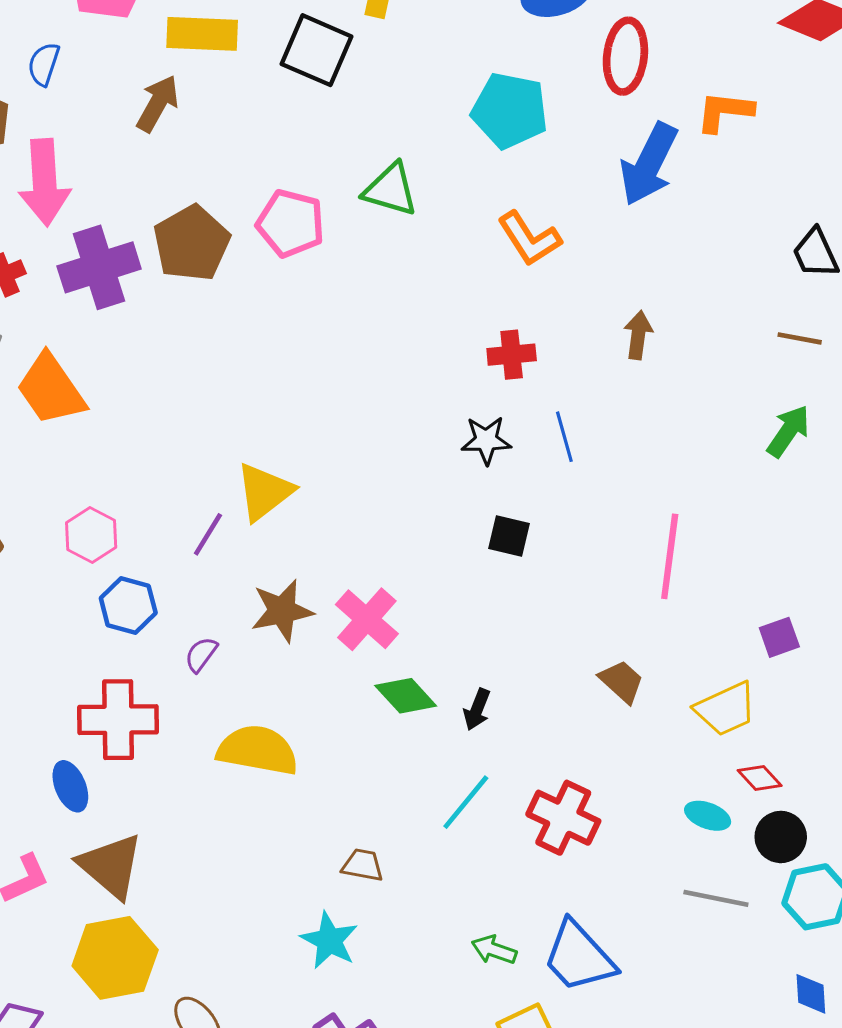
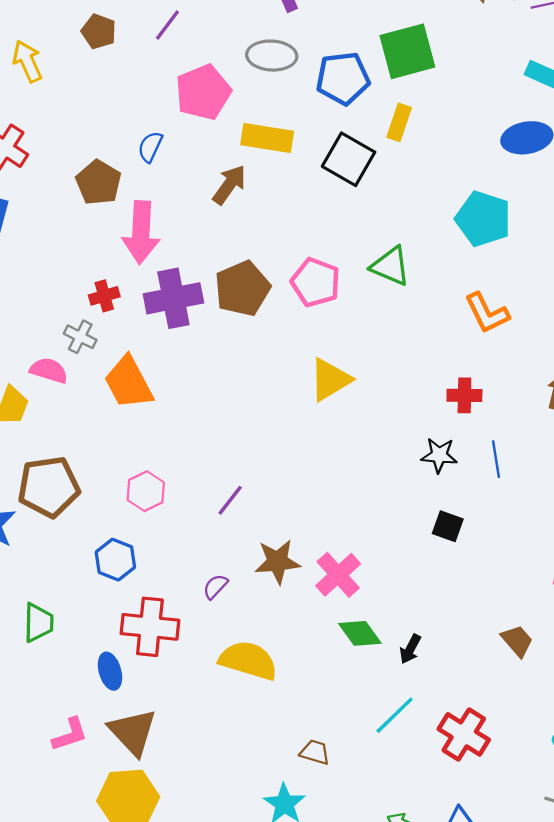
yellow triangle: (264, 492) -> (330, 380), moved
blue hexagon: (128, 606) -> (115, 560), moved

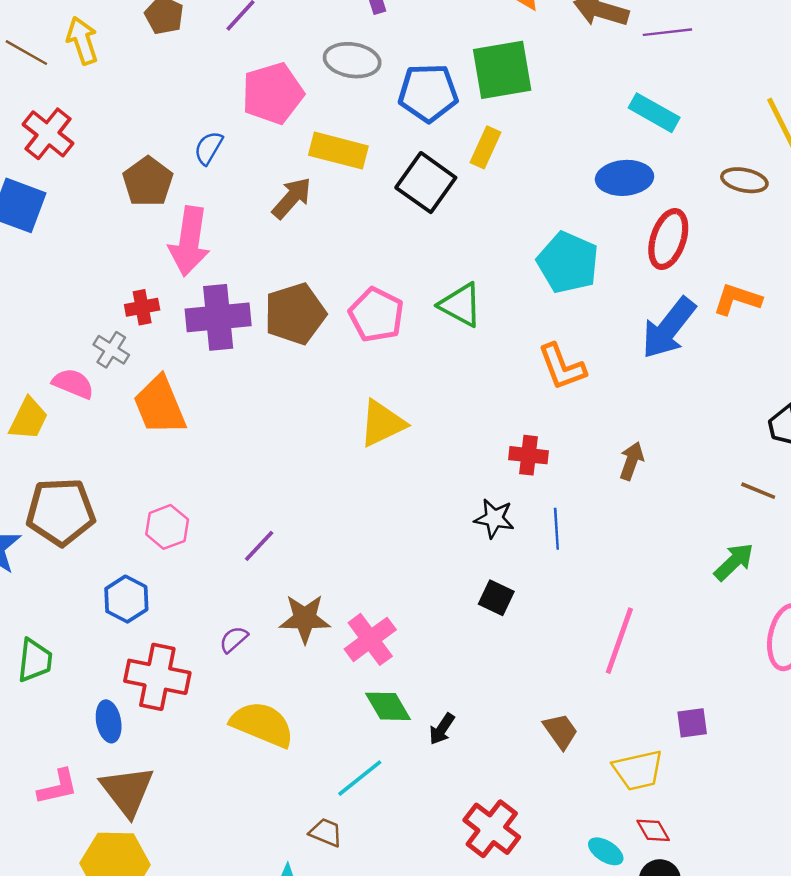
cyan line: (395, 715) -> (360, 778), moved

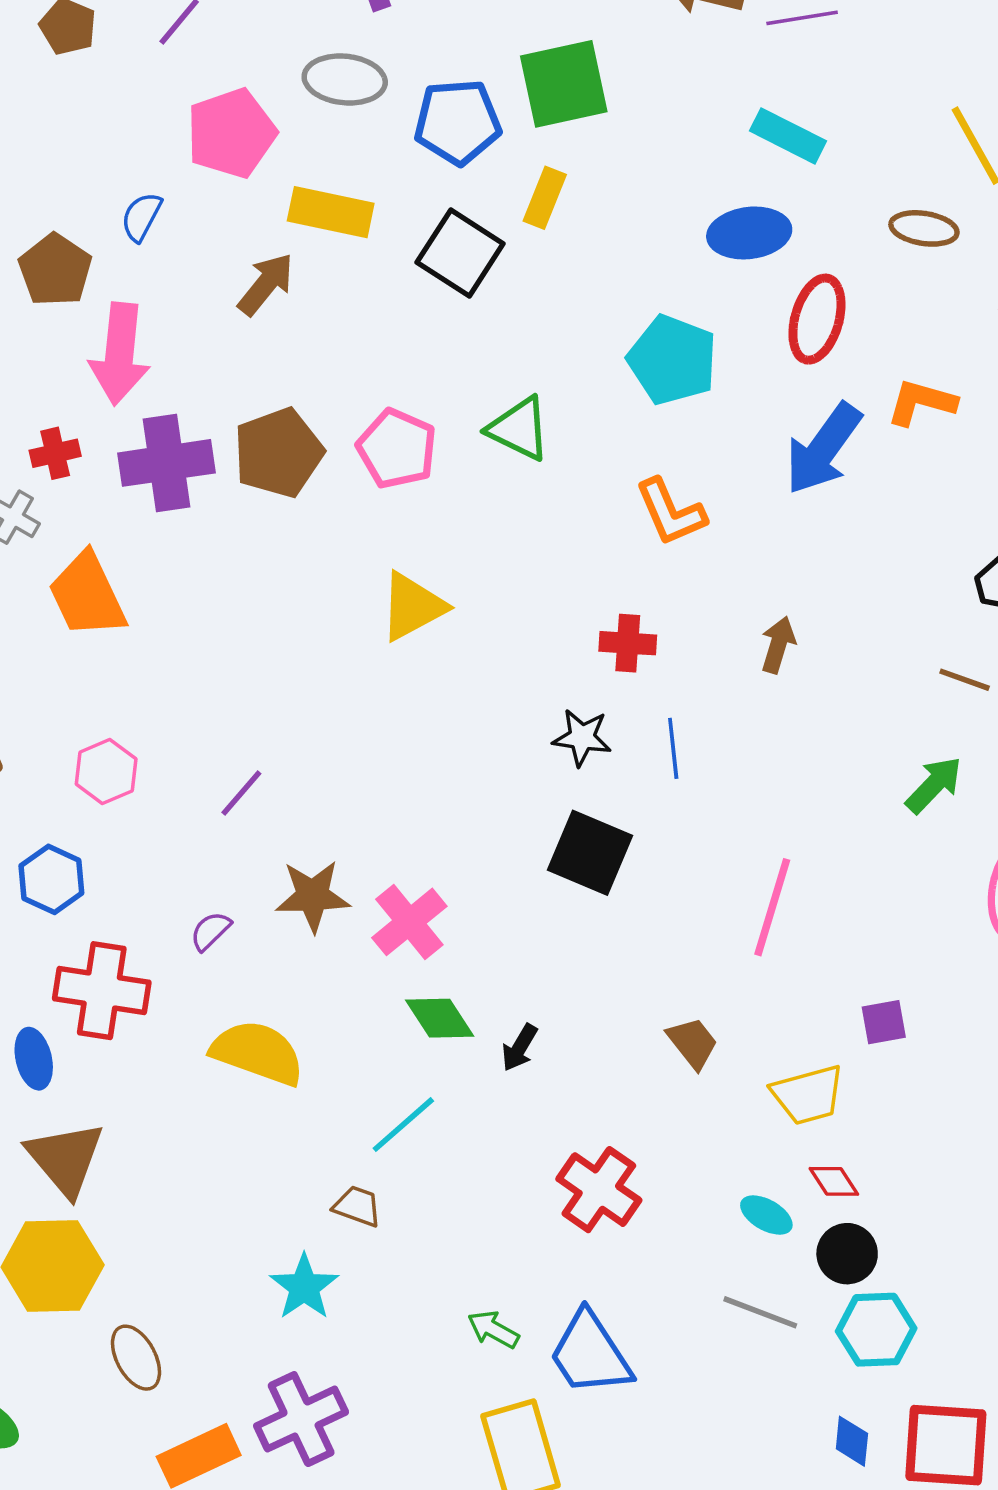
black square: (496, 598) -> (590, 853), size x1.6

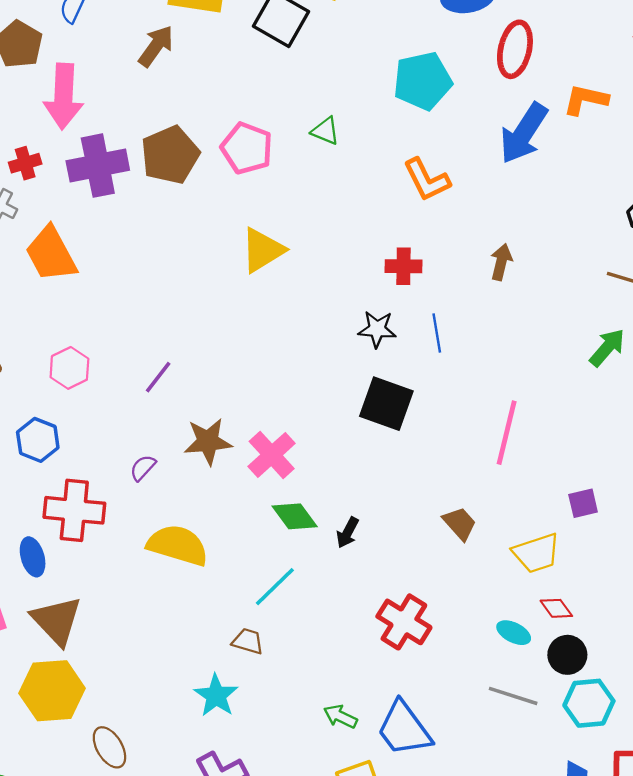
cyan pentagon: (672, 360) -> (423, 81), turned -30
green triangle: (519, 429) -> (325, 131), size x0.7

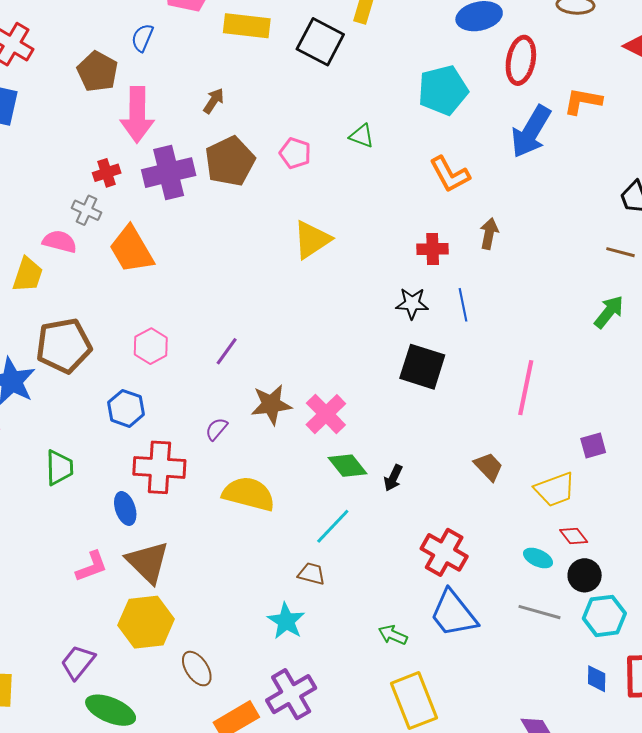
brown arrow: (156, 46) -> (214, 101), moved, size x0.7
pink pentagon: (247, 148) -> (295, 153), size x0.7
brown arrow: (501, 262) -> (489, 234), moved
blue trapezoid: (404, 729) -> (453, 614), moved

